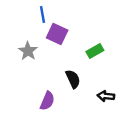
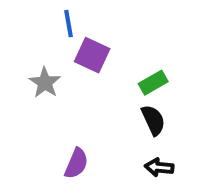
black semicircle: (73, 79) -> (153, 120), moved
black arrow: (106, 96) -> (159, 167), moved

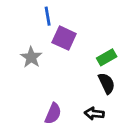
black arrow: (159, 167) -> (94, 114), moved

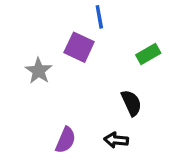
blue line: (48, 16) -> (99, 17), moved
green rectangle: (107, 57) -> (148, 54), moved

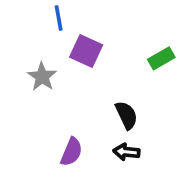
blue line: (99, 17) -> (59, 18), moved
black semicircle: (131, 103) -> (126, 115), moved

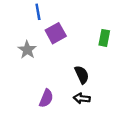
purple square: (86, 51) -> (56, 33), turned 36
green rectangle: (161, 58) -> (104, 38), turned -49

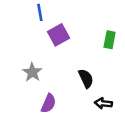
gray star: (27, 50) -> (32, 72), moved
black arrow: (82, 98) -> (103, 103), moved

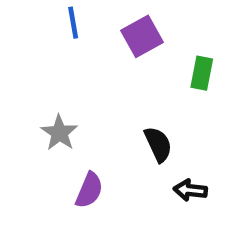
purple square: (58, 35) -> (142, 36), moved

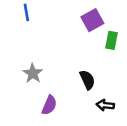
blue line: (73, 23) -> (26, 12), moved
purple square: (142, 36) -> (92, 20), moved

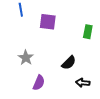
purple square: (92, 20) -> (48, 22), moved, turned 36
black semicircle: (87, 80) -> (69, 63), turned 70

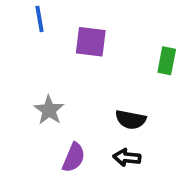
black semicircle: (69, 63) -> (131, 120), turned 56
black arrow: (83, 83) -> (127, 158), moved

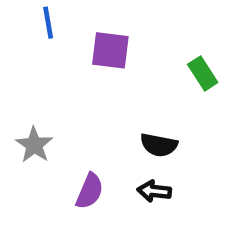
green rectangle: (167, 61) -> (203, 73), turned -44
gray star: (49, 110) -> (34, 145), moved

